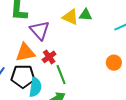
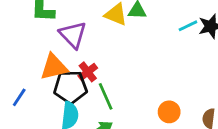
orange circle: (114, 63) -> (169, 112), moved
black pentagon: (23, 76) -> (70, 87), moved

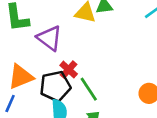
orange triangle: (54, 67) -> (21, 77), moved

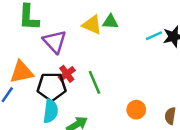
green line: (89, 89) -> (95, 82), moved

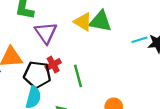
green triangle: (110, 22) -> (101, 21), size x1.5

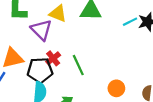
yellow triangle: (83, 22) -> (58, 14), moved

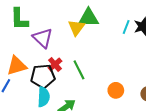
yellow triangle: (58, 14) -> (76, 28), moved, turned 48
cyan line: (130, 22) -> (126, 27), turned -40

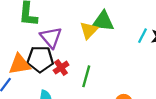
green line: (79, 70) -> (86, 76), turned 36
black pentagon: (43, 76) -> (40, 59), moved

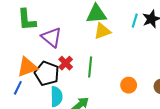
yellow triangle: (89, 30) -> (102, 31), moved, turned 36
black pentagon: (40, 59) -> (47, 73), moved, turned 30

